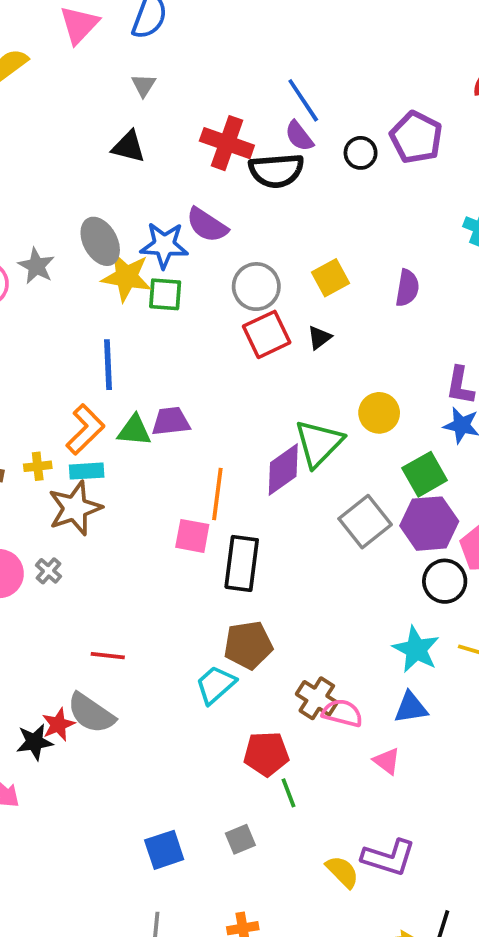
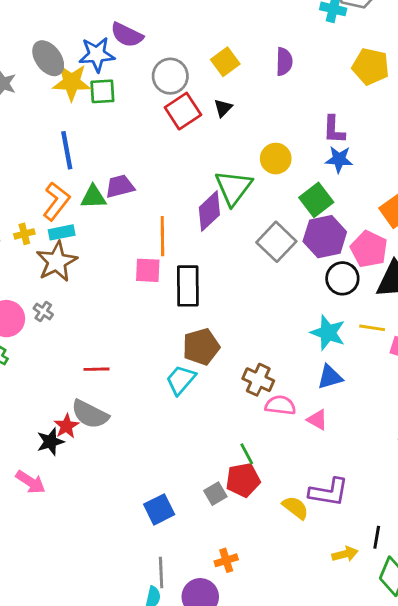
pink semicircle: (342, 713) -> (280, 405), moved
red pentagon: (266, 754) -> (243, 480), moved

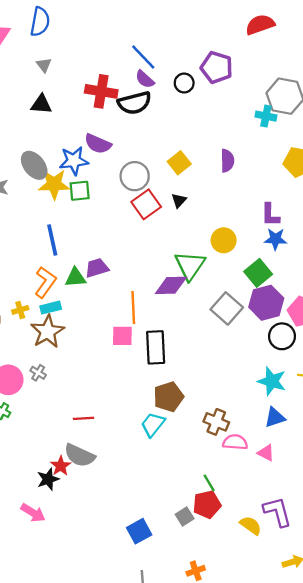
purple diamond: (209, 211) -> (171, 285), turned 44
purple L-shape: (329, 492) -> (277, 512), turned -112

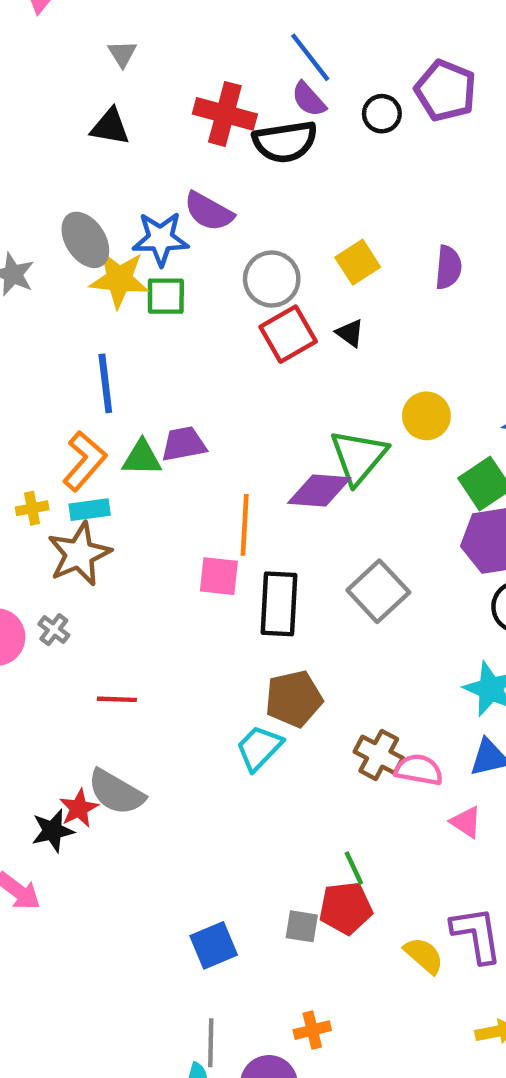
black triangle: (179, 201) -> (350, 333), turned -42
gray square: (227, 308) -> (378, 591), moved
red line: (84, 418) -> (117, 699), moved
pink semicircle: (235, 442) -> (419, 770), moved
gray square: (185, 517) -> (302, 926), turned 36

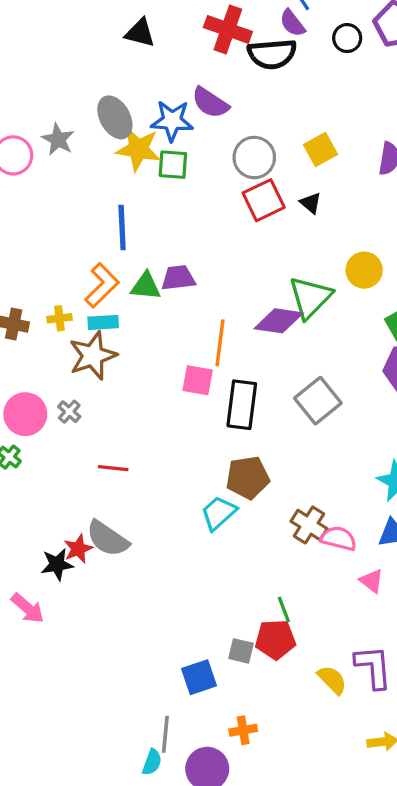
blue square: (214, 945) -> (199, 677), moved

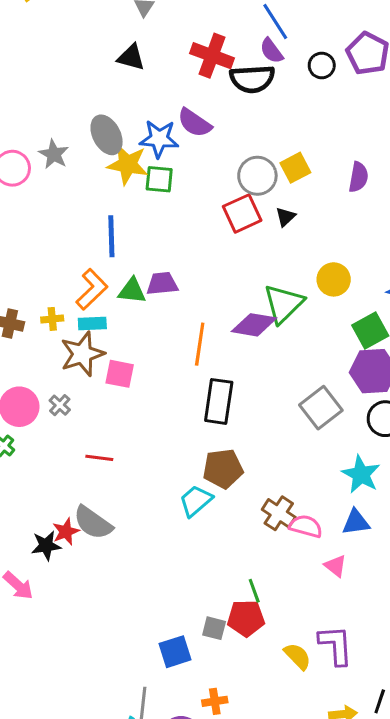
gray circle: (254, 157) -> (257, 176), moved
black triangle: (311, 203) -> (285, 217), turned 35
pink square: (198, 380) -> (120, 374), moved
gray square: (318, 401) -> (321, 408), moved

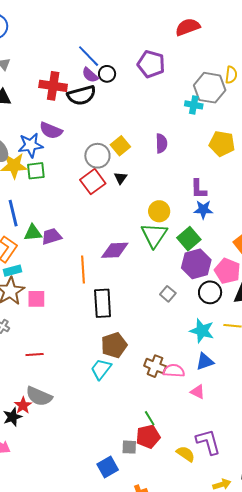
black circle: (322, 65) -> (107, 74), moved
green triangle: (132, 291) -> (33, 233), moved
green triangle: (284, 304) -> (154, 235), moved
gray square: (321, 408) -> (168, 294), size x0.6

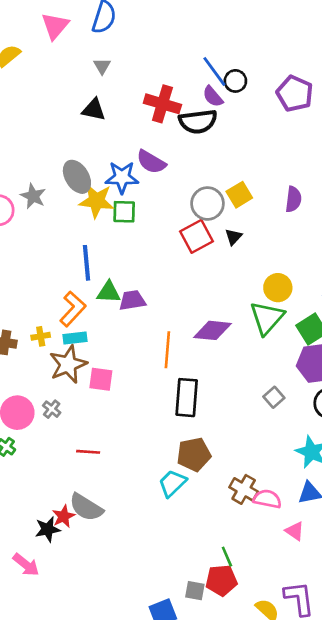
black circle: (107, 74) -> (235, 81), moved

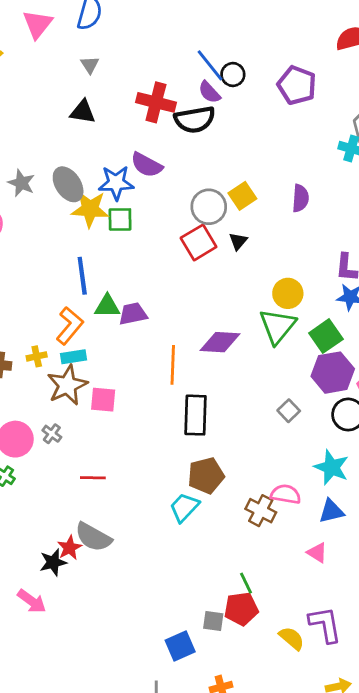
gray star: (33, 196) -> (21, 183), moved
pink semicircle: (267, 499) -> (286, 494), moved

